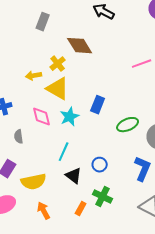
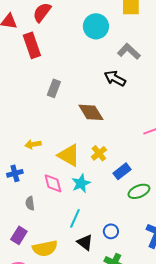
yellow cross: (58, 64) -> (99, 153), moved
yellow arrow: (34, 76) -> (33, 144), moved
blue rectangle: (98, 105) -> (122, 171), moved, turned 30

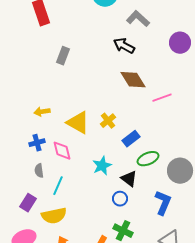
brown diamond: (91, 112) -> (133, 80), moved
blue cross: (15, 173) -> (37, 143), moved
cyan star: (81, 183) -> (102, 166), moved
cyan line: (75, 218) -> (58, 186), moved
black triangle: (85, 242) -> (129, 179), moved

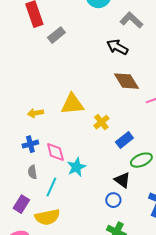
gray rectangle: (63, 56) -> (56, 35), moved, turned 30
yellow triangle: (78, 123) -> (72, 104), moved, turned -35
cyan star: (102, 166) -> (76, 167), moved

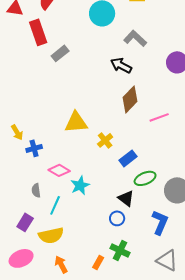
brown diamond: (126, 81) -> (130, 99), turned 76
yellow arrow: (35, 113) -> (17, 132), moved, turned -112
blue cross: (30, 144) -> (34, 148), moved
pink diamond: (55, 152) -> (59, 170), turned -45

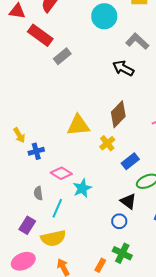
red rectangle: (38, 32) -> (40, 35), turned -35
brown diamond: (130, 99) -> (118, 114), moved

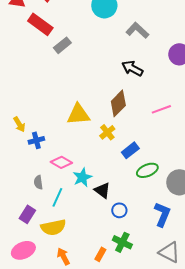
black arrow: (123, 68) -> (132, 68), moved
black triangle: (128, 201) -> (102, 190), moved

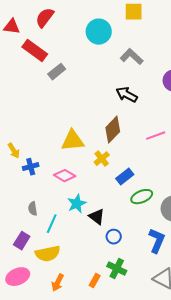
pink diamond: (61, 162) -> (65, 176), moved
orange arrow: (63, 256) -> (58, 283), turned -126

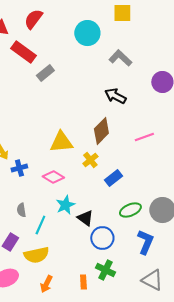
green ellipse: (142, 197) -> (130, 210), moved
blue circle: (114, 237) -> (102, 238), size x1.5
orange rectangle: (95, 281) -> (83, 282), turned -32

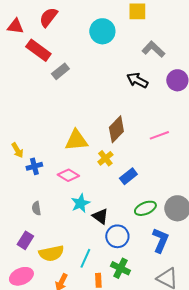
gray L-shape: (120, 58) -> (153, 49), moved
black arrow: (115, 96) -> (137, 80), moved
cyan line: (40, 225) -> (85, 258), moved

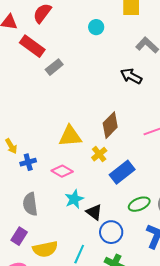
cyan circle: (102, 31) -> (96, 27), size x0.6
blue rectangle: (128, 176) -> (122, 172), size x1.4
gray semicircle: (36, 208) -> (30, 204), size x1.6

